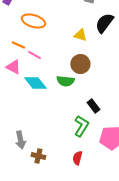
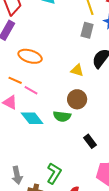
green L-shape: (81, 126) -> (54, 173), moved

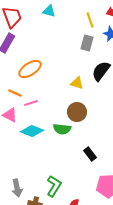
orange ellipse: (30, 56) -> (30, 69), turned -50
pink line: (31, 90) -> (31, 103), turned -48
cyan diamond: (32, 118) -> (32, 131), turned -30

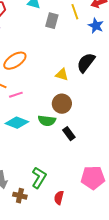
gray rectangle: (87, 43) -> (52, 21), moved
black rectangle: (90, 154) -> (69, 134), moved

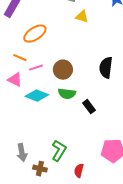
black semicircle: (86, 63) -> (106, 68), moved, turned -30
yellow triangle: (62, 75) -> (82, 17), moved
brown circle: (62, 104) -> (63, 70), moved

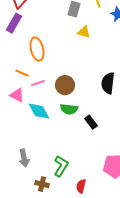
orange ellipse: (35, 34) -> (37, 49), turned -70
cyan diamond: (37, 96) -> (39, 111), turned 40
gray arrow: (22, 153) -> (24, 158), moved

